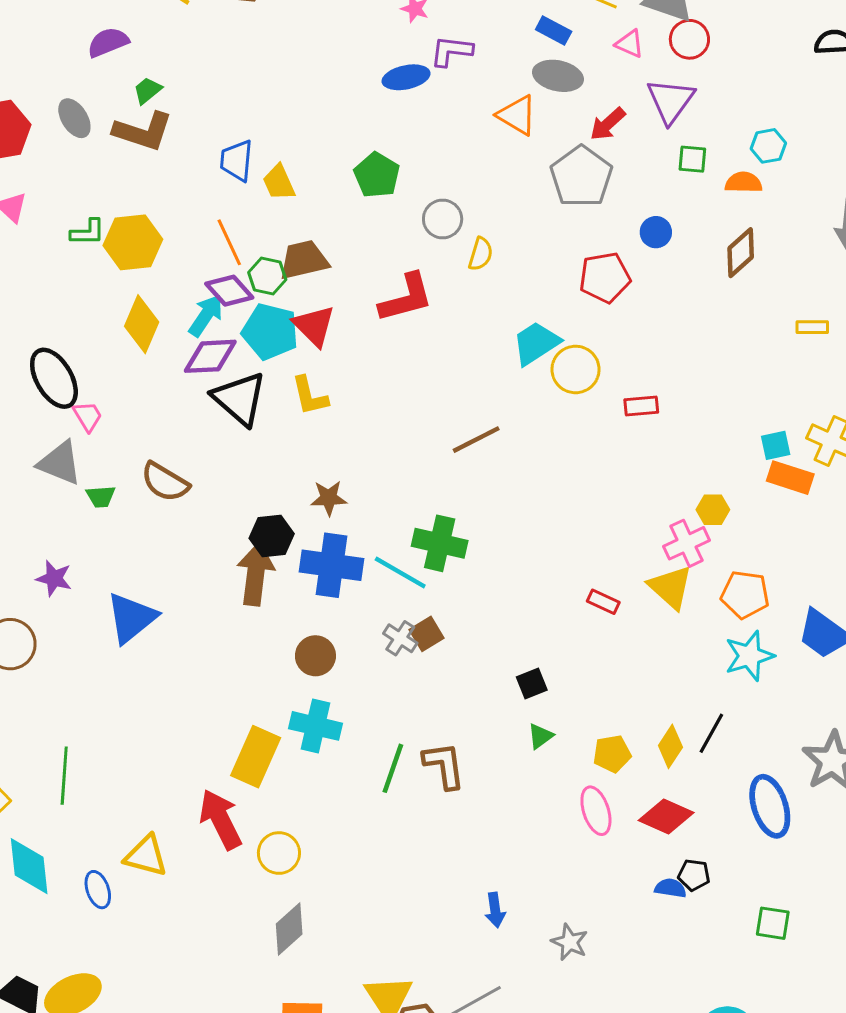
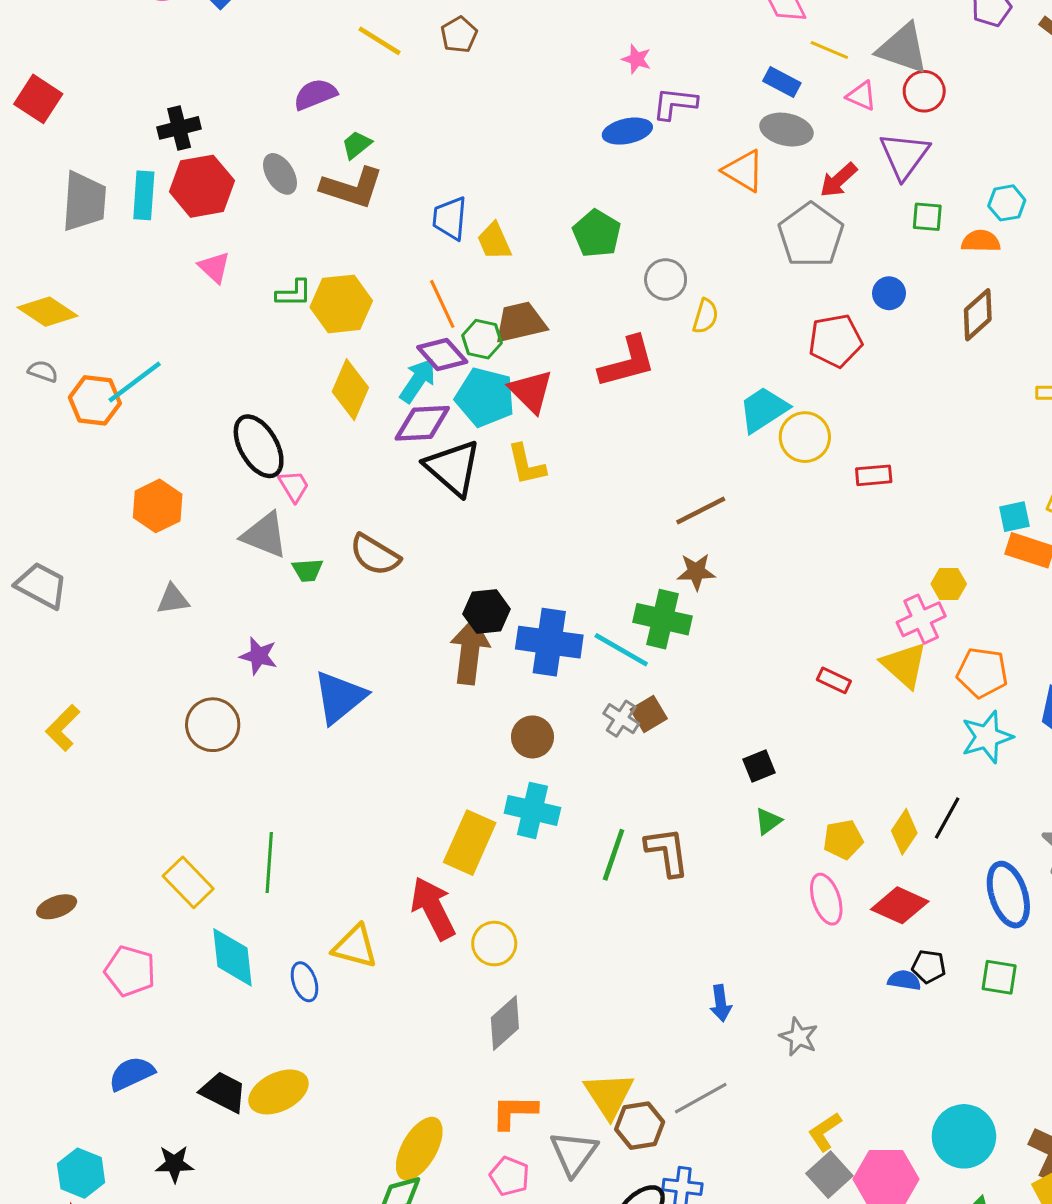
brown star: (329, 498) -> (696, 572), moved
green square: (773, 923) -> (999, 977), moved

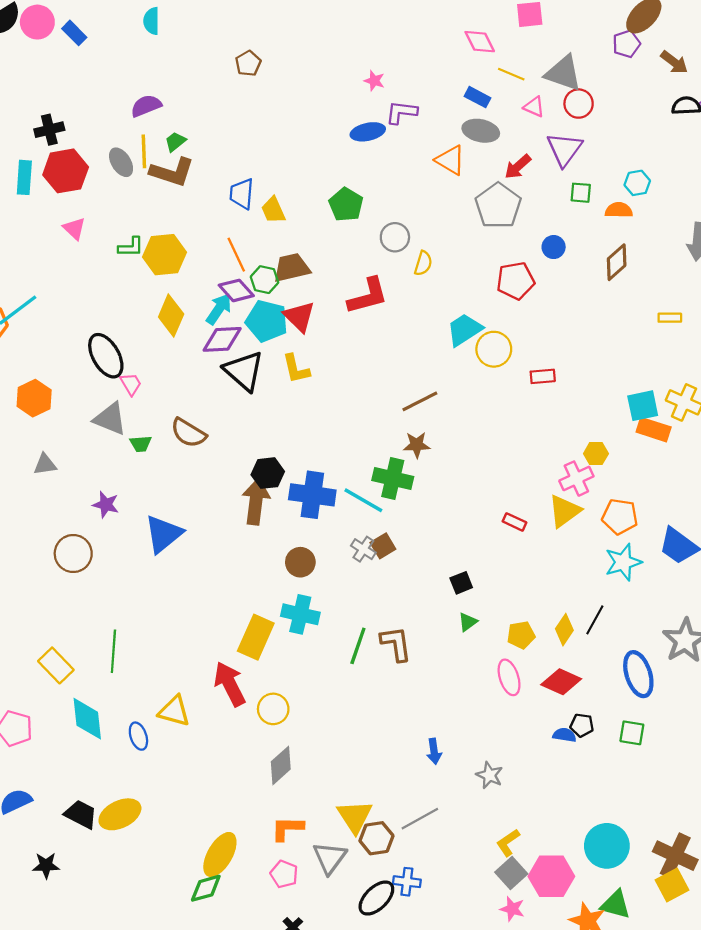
yellow line: (379, 41) -> (144, 151), moved, turned 56
cyan square: (1014, 517) -> (643, 406), size x1.4
yellow triangle: (904, 665) -> (564, 511), turned 42

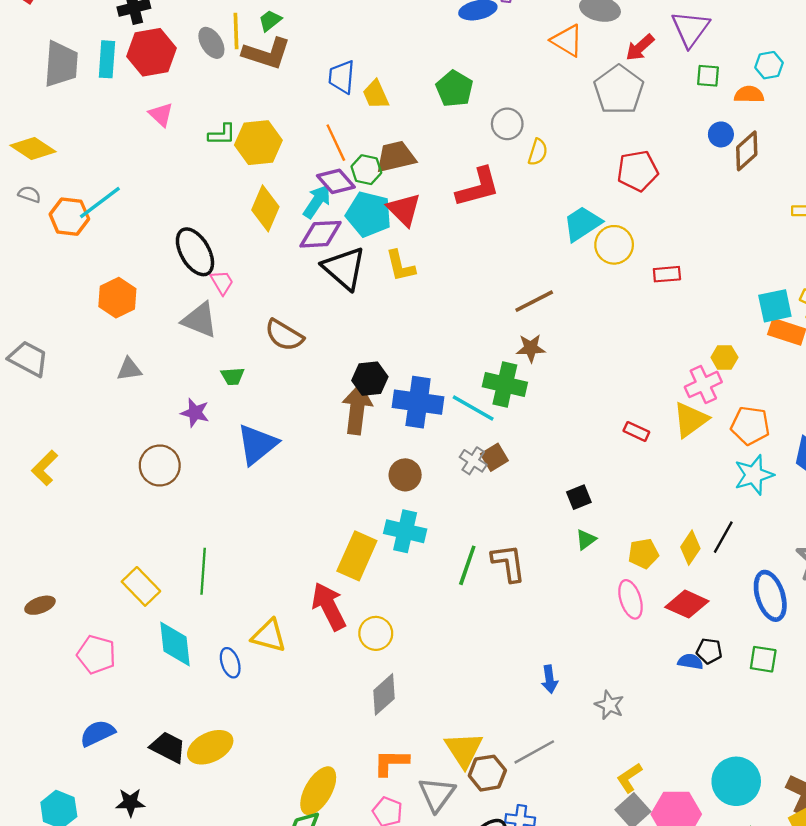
blue circle: (554, 247) -> (721, 134), moved
green trapezoid: (141, 444) -> (233, 376), moved

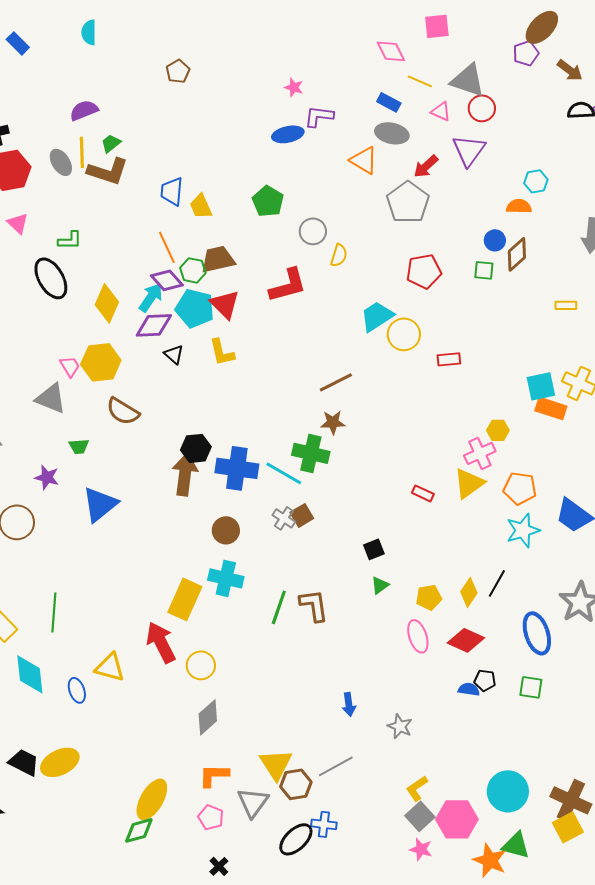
green square: (708, 76) -> (484, 270), moved
yellow hexagon: (258, 143) -> (101, 362), moved
black ellipse: (195, 252) -> (51, 278), moved
black triangle: (344, 268) -> (174, 354), size x0.5

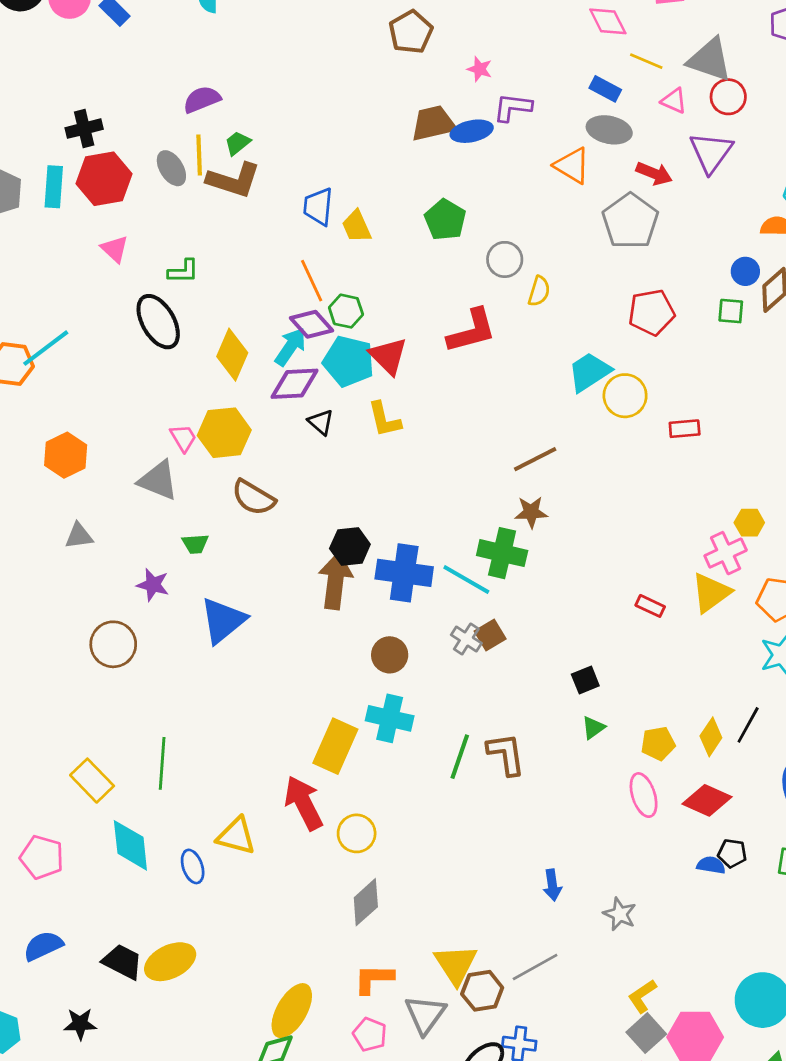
brown pentagon: (178, 71) -> (411, 32), moved, size x1.4
red arrow: (426, 166) -> (654, 173), turned -116
brown trapezoid: (218, 259) -> (433, 123), moved

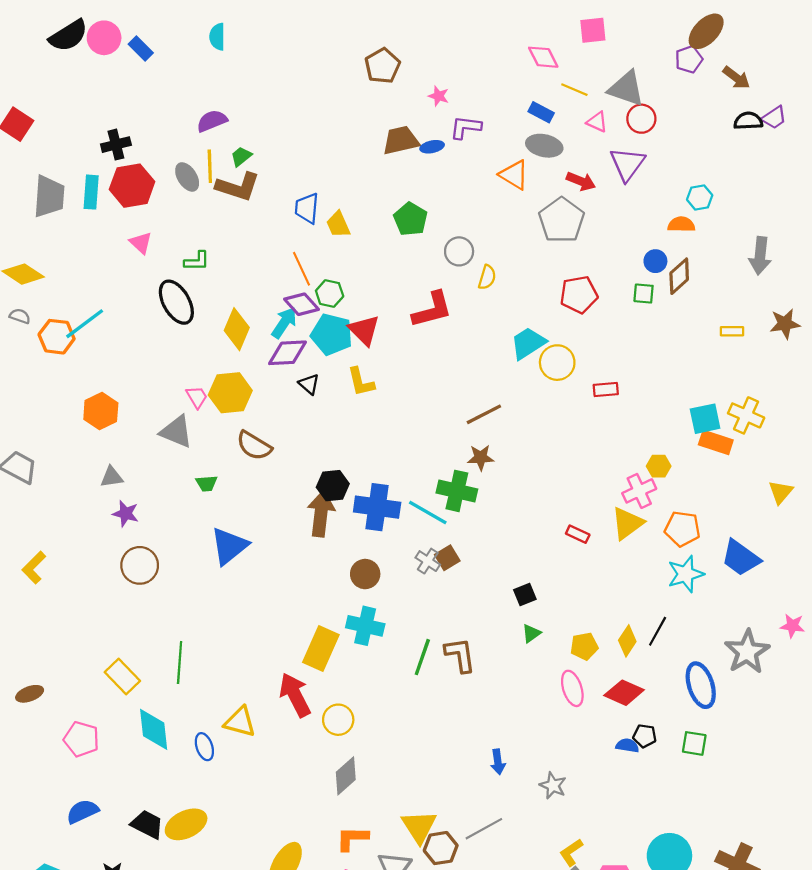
blue ellipse: (472, 131) -> (432, 147), size x0.7
purple star: (153, 585) -> (126, 514), moved

